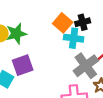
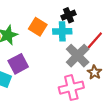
orange square: (63, 23) -> (38, 27), moved

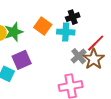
gray cross: (78, 56) -> (79, 56), size x0.7
brown star: (94, 72) -> (94, 59), moved, size x1.5

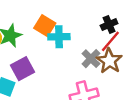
black cross: (73, 17) -> (109, 24), moved
cyan cross: (66, 32) -> (59, 37), moved

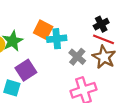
red line: (110, 41) -> (103, 39), turned 75
gray cross: (91, 59) -> (77, 57), moved

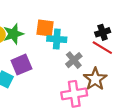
orange square: (43, 30) -> (45, 28), turned -30
brown star: (104, 57) -> (95, 79), moved

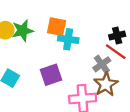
gray cross: (74, 60) -> (102, 64), moved
purple square: (21, 65) -> (51, 75), moved

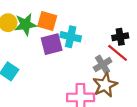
orange square: (57, 27) -> (47, 21), moved
purple square: (51, 75) -> (52, 44), moved

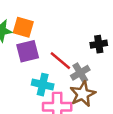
cyan cross: (71, 37) -> (43, 85), moved
red line: (118, 53) -> (60, 61), moved

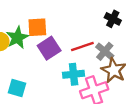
black cross: (99, 44) -> (113, 19), turned -35
red line: (60, 61) -> (82, 46), turned -40

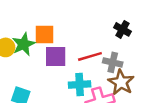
purple square: (49, 48) -> (56, 57), turned 30
gray cross: (105, 51) -> (113, 62), turned -30

